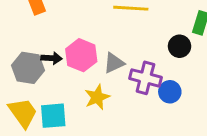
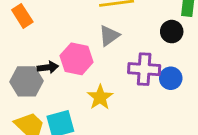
gray triangle: (114, 63) -> (109, 36), moved

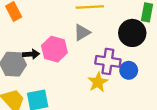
black circle: (172, 32) -> (132, 33), size x1.5
yellow star: (100, 97) -> (98, 82), moved

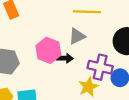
black arrow: (31, 54) -> (65, 58), moved

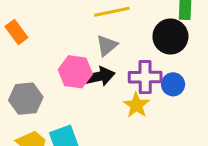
black arrow: (65, 58) -> (98, 77), size x1.5

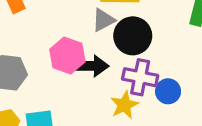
black circle: (170, 37) -> (133, 36), moved
gray triangle: (107, 45) -> (103, 20), moved

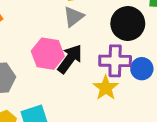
black circle: (133, 36) -> (128, 23), moved
black arrow: (91, 66) -> (70, 59), turned -44

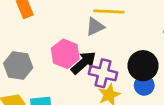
black circle: (128, 23) -> (143, 66), moved
purple cross: (115, 61) -> (103, 73), moved

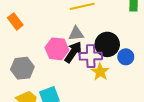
gray triangle: (95, 27) -> (76, 34), moved, turned 35
black circle: (143, 66) -> (107, 44), moved

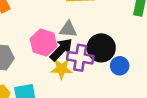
yellow star: (100, 72) -> (61, 69), moved, turned 30

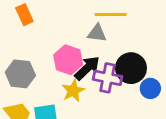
gray triangle: (68, 29) -> (97, 33), moved
yellow star: (61, 69) -> (73, 91), moved, turned -30

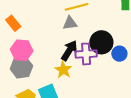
pink hexagon: (68, 60) -> (22, 50), moved

